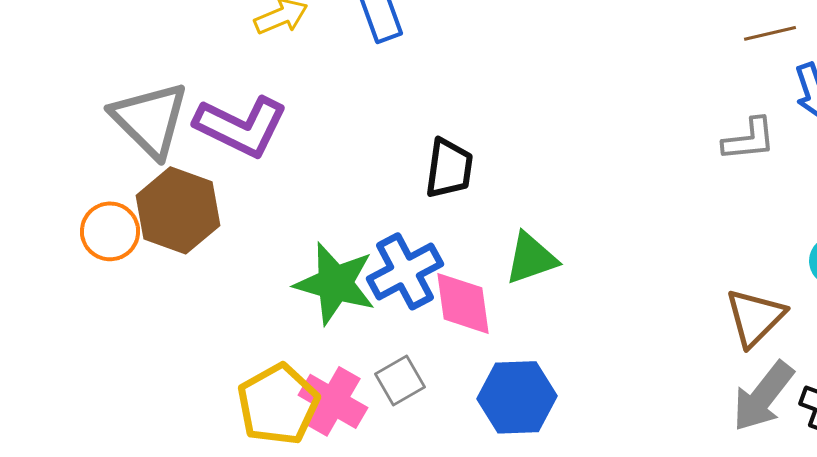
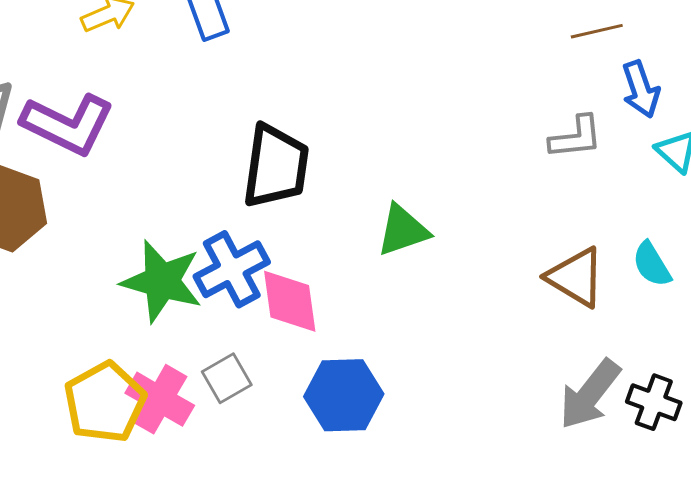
black trapezoid: (449, 168) -> (276, 166), size x1.4
green triangle: (531, 258) -> (403, 230), moved
brown triangle: (755, 317) -> (576, 277), moved, turned -44

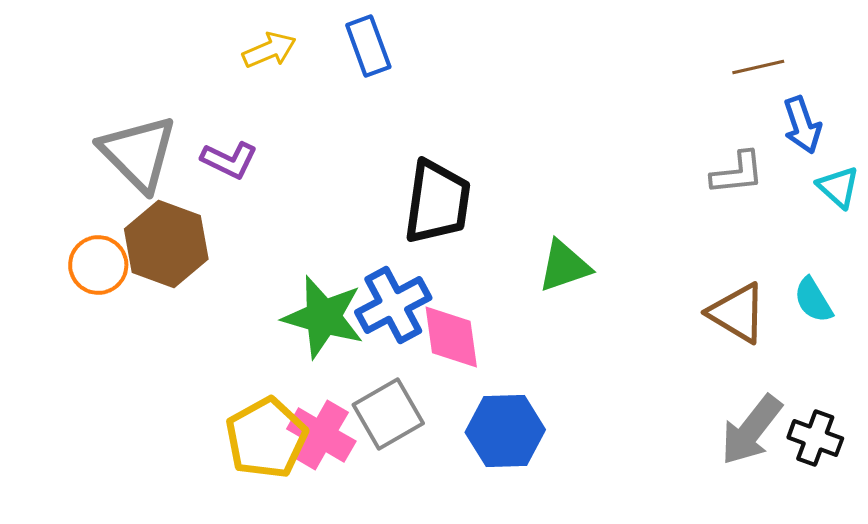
purple L-shape: (68, 124) -> (229, 160), size x0.6
gray square: (227, 378) -> (388, 414), size x1.4

